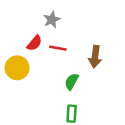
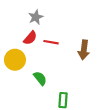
gray star: (52, 20) -> (36, 17), moved
green semicircle: (72, 81) -> (40, 78), moved, turned 112

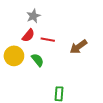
brown arrow: (84, 50) -> (78, 47), turned 48
green semicircle: (40, 78) -> (38, 60), moved

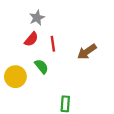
red line: (48, 40) -> (53, 44), turned 72
yellow circle: (14, 56) -> (15, 77), moved

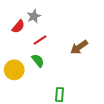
red semicircle: (31, 39) -> (18, 27), moved
red line: (53, 44) -> (40, 40), moved, turned 64

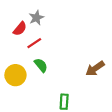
red line: (40, 40) -> (34, 43), moved
brown arrow: (79, 47) -> (95, 69), moved

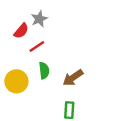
green semicircle: (41, 65) -> (44, 70), turned 32
brown arrow: (95, 69) -> (73, 78), moved

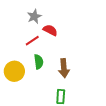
red semicircle: (21, 31) -> (50, 30), moved, turned -104
brown arrow: (73, 78) -> (64, 68), turned -60

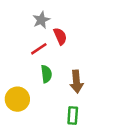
red semicircle: (50, 30) -> (60, 36), turned 40
yellow circle: (14, 71) -> (17, 99), moved

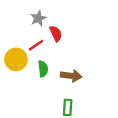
brown arrow: (76, 82) -> (71, 76), turned -78
yellow circle: (17, 99) -> (16, 59), moved

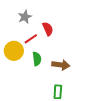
gray star: (38, 18) -> (25, 17), moved

